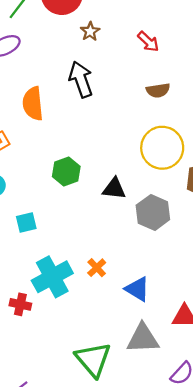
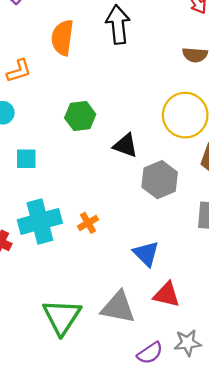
blue triangle: (137, 289) -> (146, 254), moved

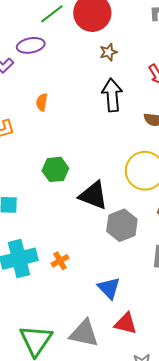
black arrow: (118, 25) -> (112, 95), moved
orange semicircle: (62, 38) -> (42, 102), size x0.6
black triangle: (125, 145) -> (93, 195), size x1.4

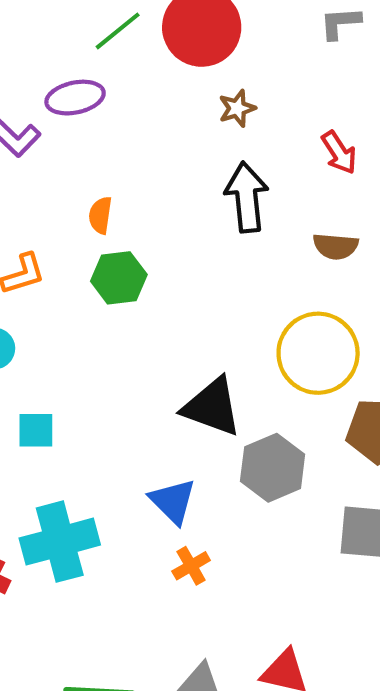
green hexagon: (55, 169) -> (119, 278), moved
orange cross: (60, 261) -> (191, 566), moved
blue triangle: (109, 288) -> (173, 501), moved

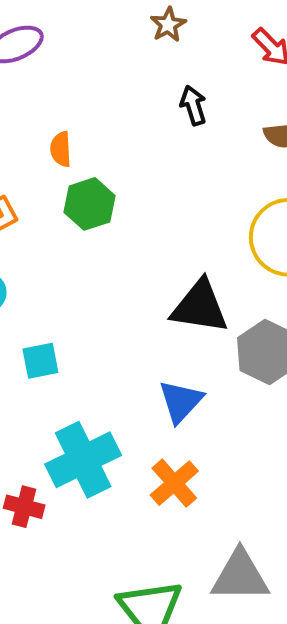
black arrow: (247, 197) -> (193, 105), size x0.6
blue triangle: (173, 501) -> (181, 401), turned 39
orange cross: (191, 566) -> (174, 483), moved, size x1.4

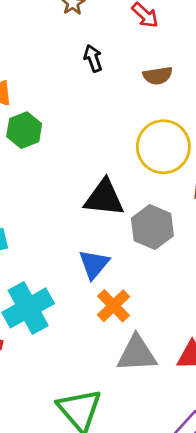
orange cross: (174, 483) -> (114, 306), moved
gray triangle: (240, 576) -> (137, 354), moved

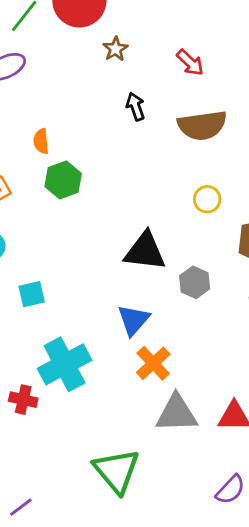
brown semicircle: (158, 76) -> (202, 125), size x1.6
yellow circle: (163, 147) -> (207, 199), size x0.5
gray hexagon: (152, 227) -> (195, 282), size x0.7

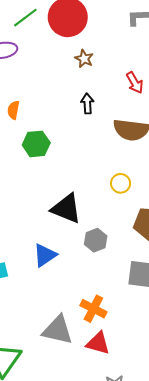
brown star: (115, 49) -> (84, 59), turned -30
green hexagon: (63, 180) -> (36, 144), moved
orange cross: (153, 363) -> (93, 309), moved, turned -35

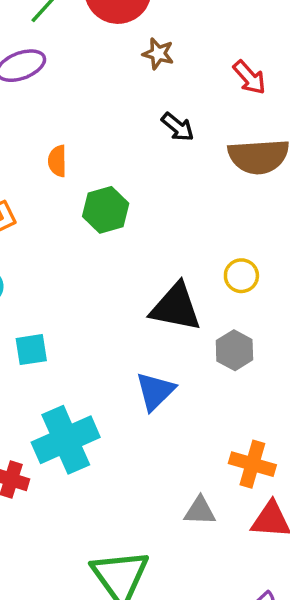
black arrow: (87, 104) -> (178, 127), turned 144
yellow circle: (121, 183) -> (241, 276), moved
gray triangle: (58, 330) -> (200, 511), size x0.6

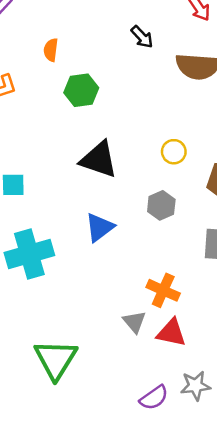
black triangle: (176, 307) -> (99, 160), moved
gray triangle: (200, 511) -> (134, 322), moved, turned 40

